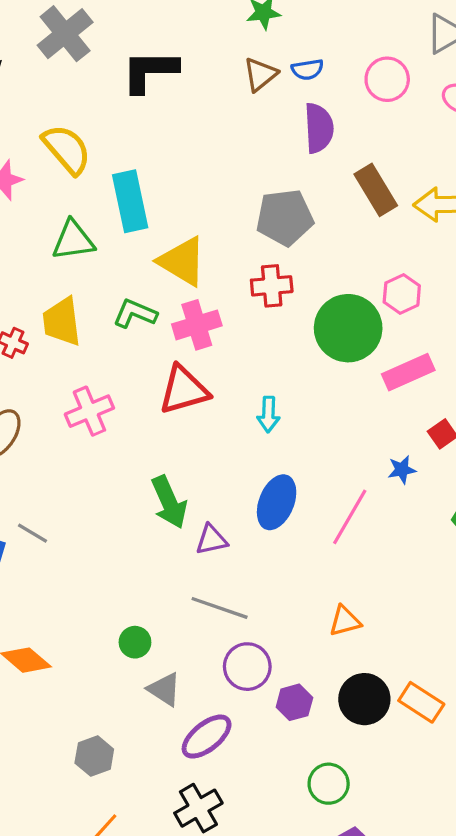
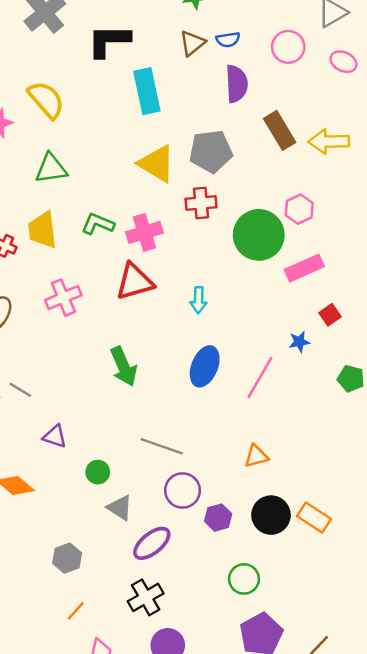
cyan rectangle: (130, 201) -> (147, 91), moved
yellow triangle: (182, 261) -> (157, 164), moved
purple triangle: (211, 540) -> (55, 436), moved, turned 30

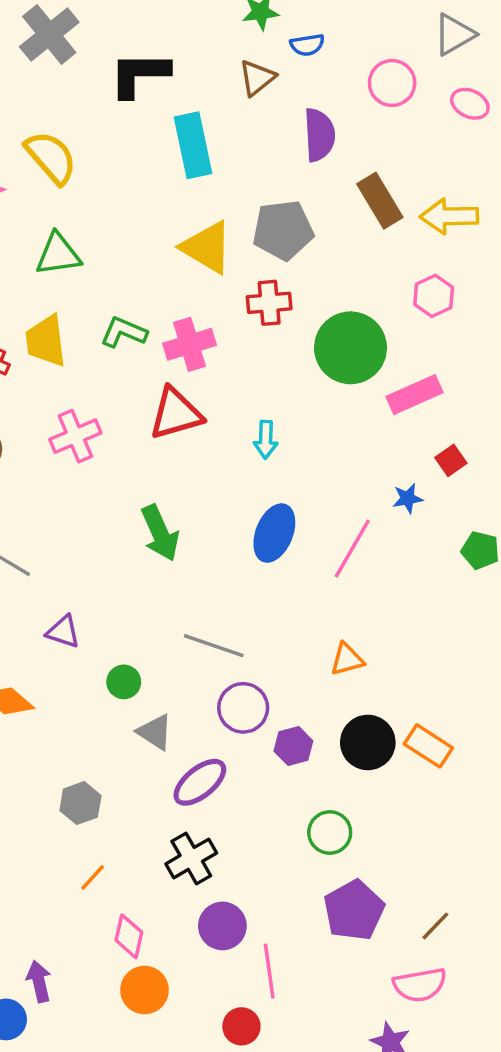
blue semicircle: (228, 40) -> (307, 45), moved
pink hexagon: (299, 209) -> (434, 296), moved

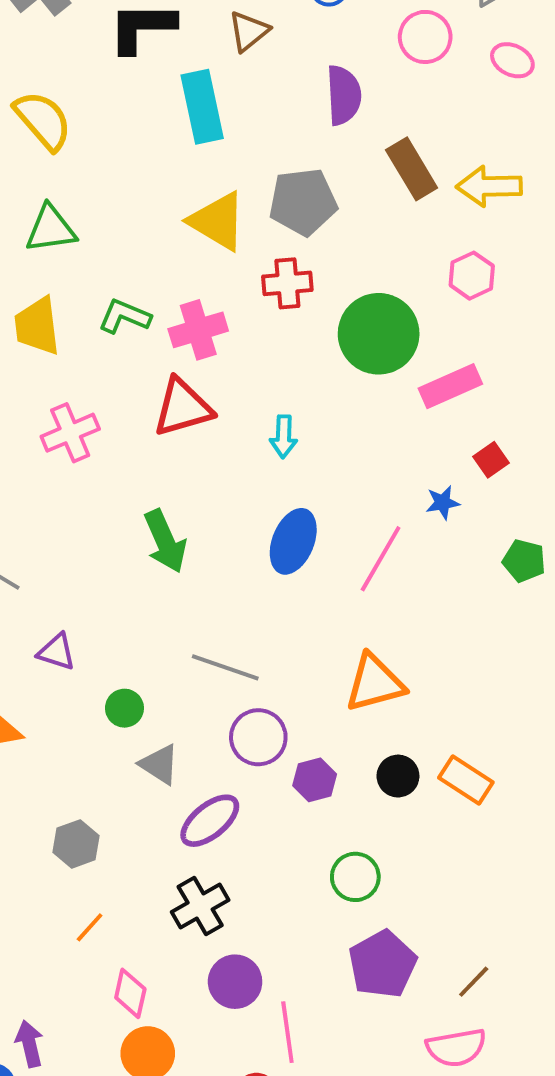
brown triangle: (257, 78) -> (249, 31), moved
orange triangle: (347, 659) -> (375, 683), size x1.6
black circle: (368, 742) -> (398, 776), size x0.7

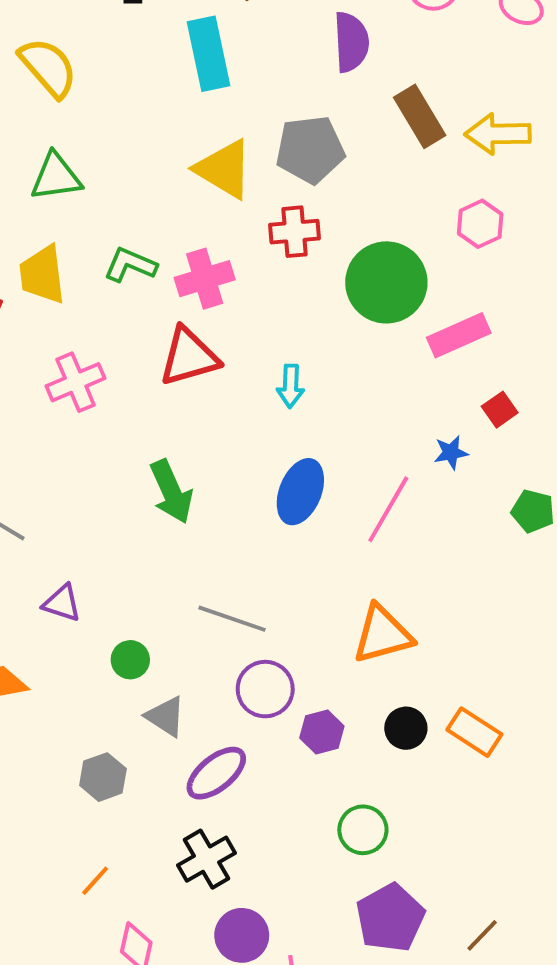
gray hexagon: (76, 844) -> (103, 777), moved

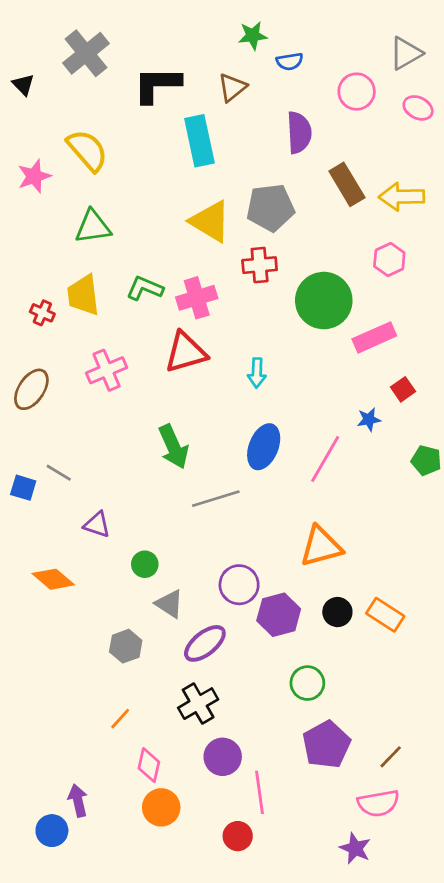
gray line: (232, 619) -> (216, 499), moved, turned -36
purple hexagon: (322, 732) -> (279, 615), size x1.4

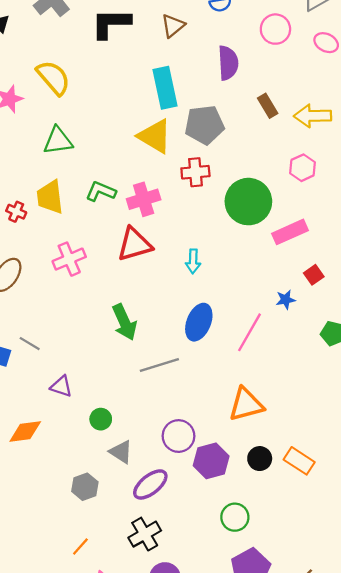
cyan rectangle: (199, 141) -> (165, 88), moved
brown rectangle: (347, 184) -> (268, 106), size x0.7
orange diamond: (53, 579) -> (25, 432), turned -48

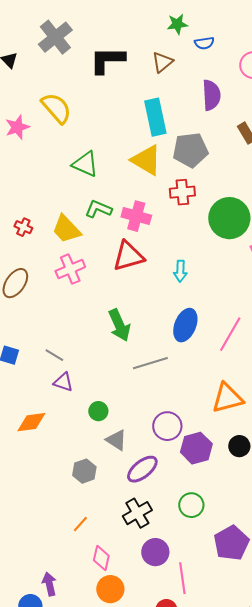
green triangle: (58, 141) -> (85, 164), moved, turned 32
yellow trapezoid: (50, 197) -> (66, 229), moved, turned -36
pink cross: (144, 199) -> (136, 216), turned 32
gray line: (30, 344) -> (54, 355), moved
green circle: (235, 517) -> (191, 505), moved

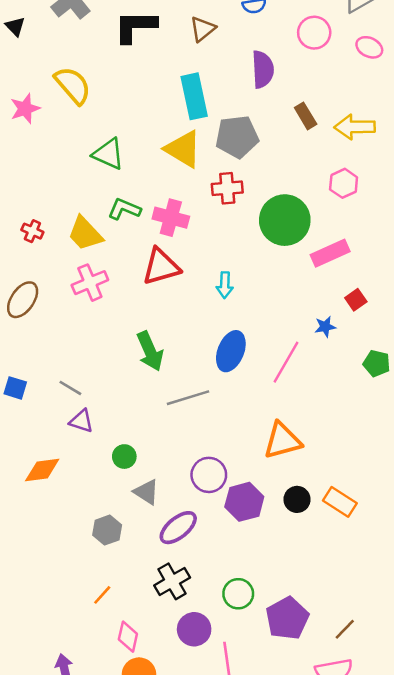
green circle: (191, 505) -> (238, 594), moved

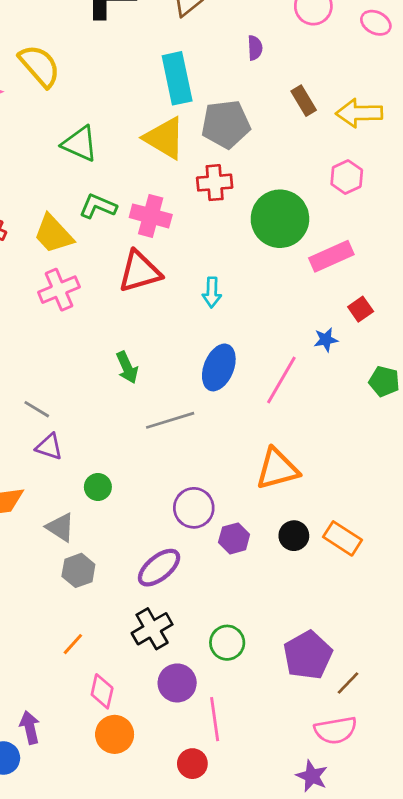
purple semicircle: (263, 69) -> (255, 48), size x0.6
green arrow: (150, 351) -> (127, 367), size x0.7
gray triangle: (146, 492) -> (60, 527), moved
purple hexagon: (244, 502) -> (234, 538), size x0.7
purple pentagon: (287, 618) -> (308, 655), moved

